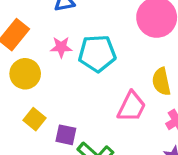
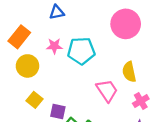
pink trapezoid: (132, 107) -> (107, 91), turned -60

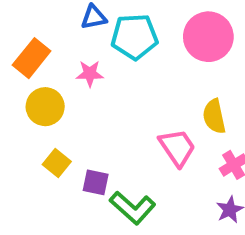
cyan pentagon: (81, 51) -> (135, 37), moved

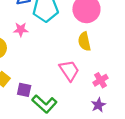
yellow semicircle: (214, 116) -> (84, 41), moved

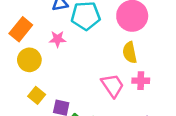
pink cross: (101, 80) -> (141, 81), moved, turned 32

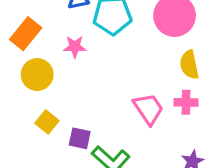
yellow semicircle: (130, 53) -> (189, 65), moved

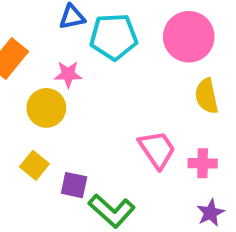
yellow circle: (37, 74) -> (46, 108), moved
pink cross: (186, 102) -> (203, 163), moved

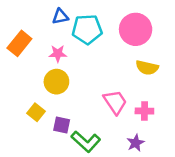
yellow semicircle: (207, 96) -> (147, 68), turned -65
yellow circle: (46, 108) -> (56, 82), moved
purple star: (211, 213) -> (136, 143), moved

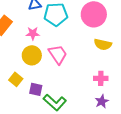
pink trapezoid: (115, 102) -> (58, 54), moved
purple star: (136, 143) -> (102, 101), moved

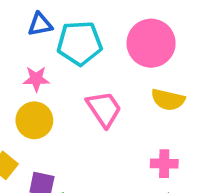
pink trapezoid: (58, 54) -> (104, 109), moved

